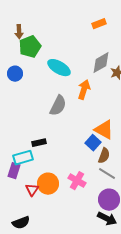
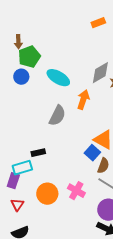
orange rectangle: (99, 24) -> (98, 23), moved
blue circle: (15, 74) -> (21, 77), moved
red triangle: (32, 190) -> (17, 205), moved

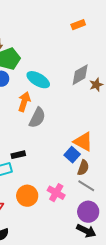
orange arrow: (83, 100) -> (24, 102), moved

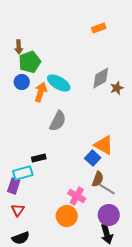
orange arrow: (24, 102) -> (41, 92), moved
brown semicircle: (83, 168) -> (98, 179), moved
orange circle: (27, 196) -> (67, 216), moved
black arrow: (86, 231) -> (107, 234), turned 48

